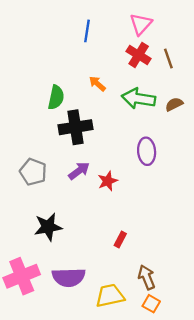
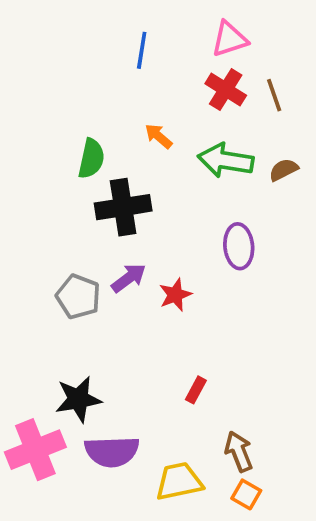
pink triangle: (141, 24) -> (229, 39), turned 30
gray pentagon: (33, 172) -> (78, 297), moved
black star: (48, 227) -> (78, 399), moved

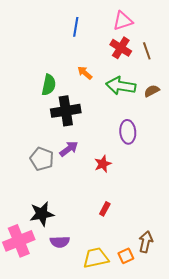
red star: (175, 295) -> (103, 164), moved
purple semicircle: (112, 452) -> (60, 242), size x0.7
brown arrow: (239, 452) -> (146, 242), moved, turned 35
orange square: (246, 494) -> (126, 256), moved, turned 35

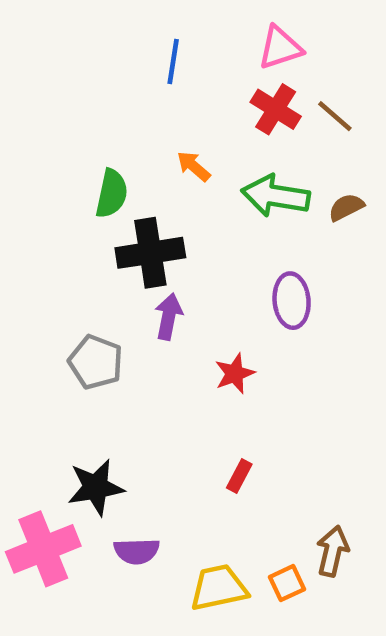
brown line: (147, 51) -> (335, 116), turned -30
purple arrow: (69, 149) -> (169, 317), moved, turned -42

